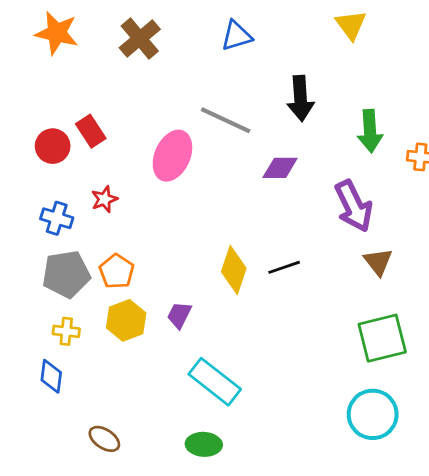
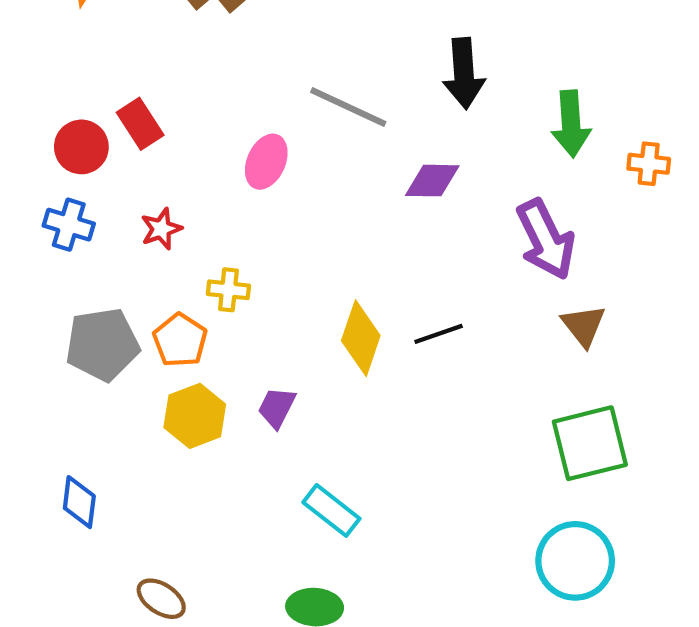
pink ellipse: (172, 156) -> (266, 162), size x0.7
blue cross: (57, 218) -> (69, 225), moved
yellow cross: (66, 331) -> (228, 290), moved
cyan rectangle: (215, 382) -> (331, 510), size x0.7

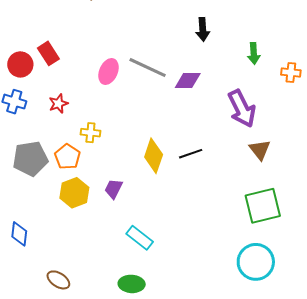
black arrow: (464, 73) -> (203, 29), size x0.7
gray line: (348, 107) -> (148, 67), moved
green arrow: (571, 124) -> (254, 53), size x0.7

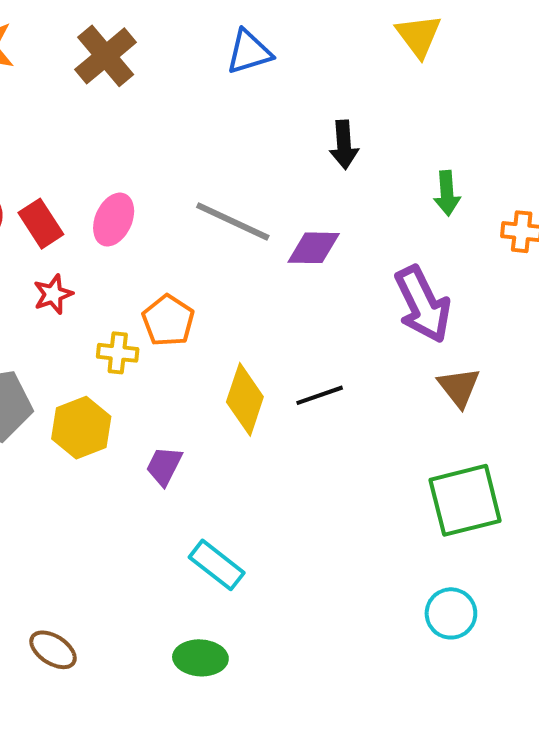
red rectangle: (48, 53) -> (41, 224), moved
pink ellipse: (109, 72) -> (114, 220), moved
orange pentagon: (67, 157) -> (168, 321), moved
yellow hexagon: (74, 193) -> (81, 428), moved
cyan circle: (256, 262) -> (451, 613), size x0.7

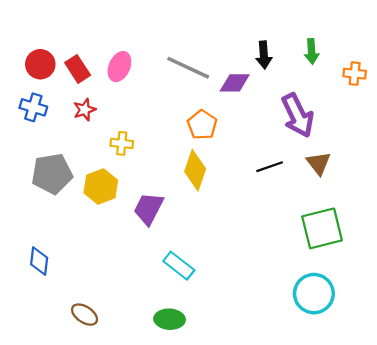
black arrow: (344, 145) -> (264, 55), moved
orange pentagon: (168, 321) -> (202, 125), moved
black line: (320, 395) -> (270, 167), moved
purple trapezoid: (164, 466) -> (149, 209), size x1.4
cyan circle: (451, 613) -> (314, 294), size x1.4

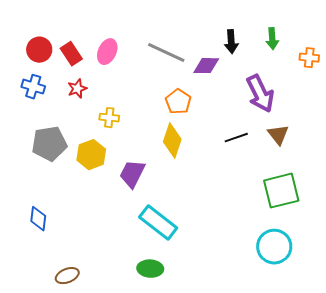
cyan rectangle: (179, 266) -> (158, 223), size x1.4
brown ellipse: (85, 315) -> (67, 276), moved, turned -55

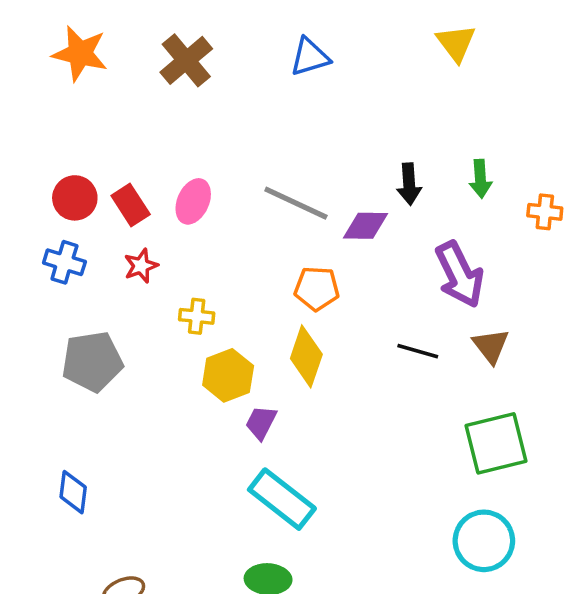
orange pentagon: (178, 102) -> (317, 288), turned -30
black line: (236, 138) -> (418, 351), turned 35
yellow hexagon: (91, 155) -> (228, 375), moved
purple trapezoid: (132, 174) -> (261, 422), moved, size x0.7

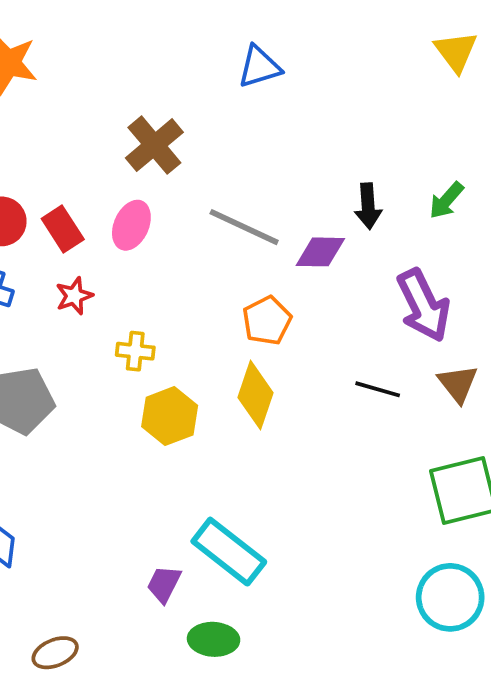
yellow triangle: (456, 43) -> (456, 52), moved
brown cross: (186, 60) -> (154, 145), moved
green arrow: (480, 179) -> (446, 200), turned 45
orange pentagon: (317, 288) -> (267, 321), turned -30
purple trapezoid: (261, 422) -> (164, 584), moved

